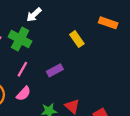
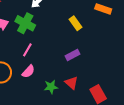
purple rectangle: (55, 70) -> (72, 55), moved

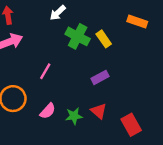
green cross: (25, 23) -> (78, 36), moved
pink semicircle: (28, 71) -> (48, 111), moved

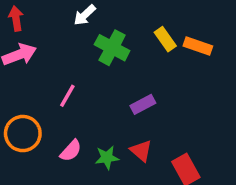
orange rectangle: (137, 21) -> (198, 46), moved
yellow rectangle: (104, 39) -> (165, 39), moved

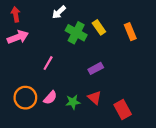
yellow rectangle: (165, 39) -> (99, 27), moved
orange rectangle: (198, 46) -> (130, 32), turned 49
orange circle: (23, 134) -> (25, 98), moved

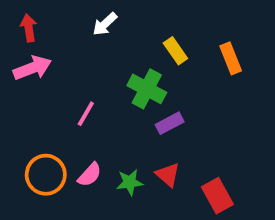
green cross: (76, 33) -> (147, 89), moved

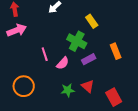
orange rectangle: (231, 58) -> (116, 51), moved
pink line: (86, 114) -> (45, 54), turned -48
pink semicircle: (90, 175) -> (63, 63), moved

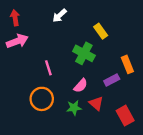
purple rectangle: (89, 59) -> (112, 80), moved
pink semicircle: (63, 63) -> (81, 86), moved
orange circle: (24, 86) -> (42, 99), moved

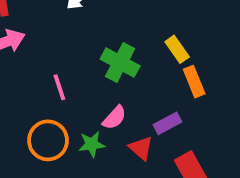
yellow rectangle: (101, 31) -> (177, 49), moved
purple rectangle: (112, 80) -> (168, 123), moved
green star: (74, 108) -> (92, 144), moved

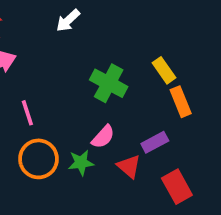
pink line: (59, 87) -> (27, 113), moved

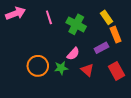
pink line: (27, 113) -> (49, 17), moved
purple rectangle: (155, 142) -> (101, 48), moved
red rectangle: (177, 187) -> (117, 71), moved

